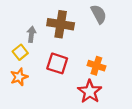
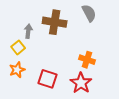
red square: (57, 63) -> (48, 79), moved

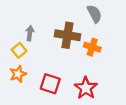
brown cross: (55, 22) -> (67, 35), moved
orange cross: (87, 60) -> (92, 47), moved

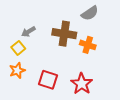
gray semicircle: (94, 14) -> (90, 13), turned 84
gray arrow: (30, 33) -> (28, 32), turned -128

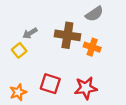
orange star: (17, 70) -> (18, 92), moved
red star: (82, 84) -> (86, 88), turned 30

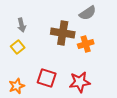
gray arrow: (30, 33) -> (22, 25), moved, turned -72
orange cross: (92, 47) -> (86, 44), turned -35

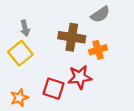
yellow square: (18, 47) -> (20, 53), size x1.5
red star: (80, 82) -> (80, 77), moved

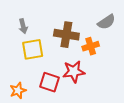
gray semicircle: (100, 14) -> (106, 22), moved
yellow square: (20, 53) -> (33, 49), moved, turned 30

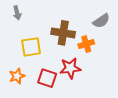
gray arrow: (23, 26) -> (17, 13), moved
orange star: (18, 91) -> (17, 76), moved

